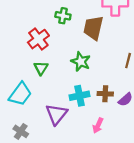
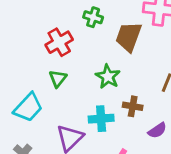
brown cross: (105, 94) -> (133, 106), moved

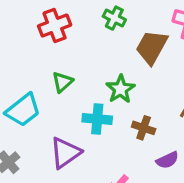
red cross: (59, 42) -> (55, 26), moved
cyan cross: (101, 119) -> (97, 119), moved

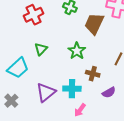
cyan cross: (97, 119) -> (72, 89), moved

